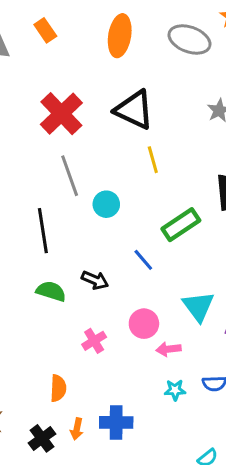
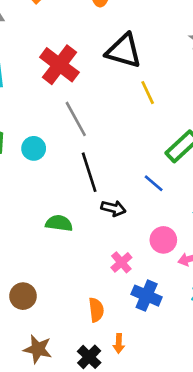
cyan circle: (106, 204) -> (34, 148), moved
black line: (43, 231) -> (89, 172), moved
green semicircle: (51, 291) -> (59, 223), moved
blue cross: (116, 422) -> (147, 296), moved, turned 32

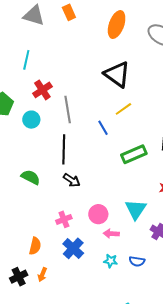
red cross: (59, 65) -> (42, 90), moved, size x0.7
yellow line: (148, 93) -> (123, 109), turned 60
blue line: (154, 183) -> (103, 128), moved

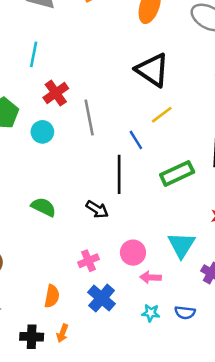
black line: (64, 149) -> (119, 174), moved
black cross: (19, 277) -> (32, 337), turned 30

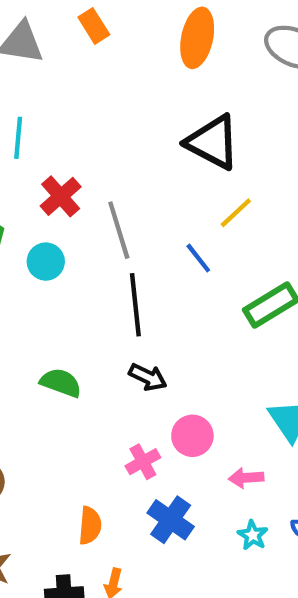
black line: (119, 174) -> (135, 305), moved
pink circle: (133, 253) -> (192, 436), moved
cyan star: (151, 313) -> (253, 535), turned 30

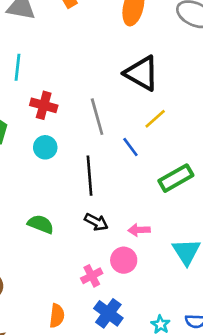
red cross: (61, 196) -> (44, 105), turned -35
gray line: (119, 230) -> (97, 117), moved
cyan circle: (46, 262) -> (45, 147), moved
pink arrow: (246, 478) -> (139, 230), moved

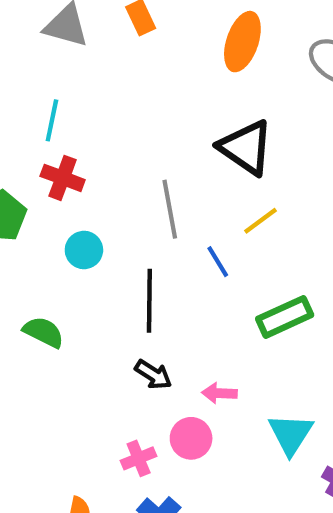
red cross: (44, 105) -> (63, 178), moved
green semicircle: (41, 224) -> (44, 332), moved

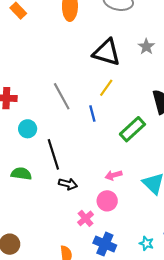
black triangle: (246, 148) -> (107, 52), moved
blue line: (218, 262) -> (92, 114), turned 35
black line: (149, 301) -> (53, 154), moved
black arrow: (153, 375) -> (68, 184), moved

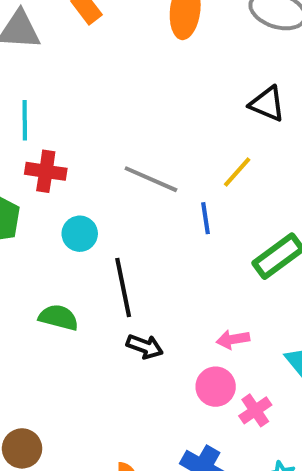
black triangle: (107, 52) -> (267, 104), moved, size x0.7
gray line: (62, 96) -> (151, 179), turned -44
pink cross: (86, 218) -> (255, 410), moved

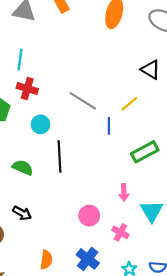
pink arrow: (233, 339) -> (124, 192), moved, turned -91
black arrow: (145, 347) -> (22, 213), moved
pink circle: (216, 387) -> (89, 216), moved
pink cross: (255, 410) -> (120, 232), turned -35

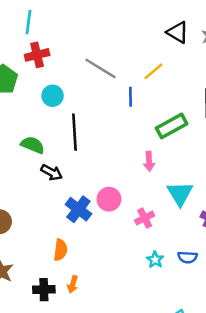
red cross: (27, 88) -> (37, 55), turned -30
pink arrow: (124, 192) -> (149, 161), moved
black arrow: (22, 213) -> (52, 172), moved
pink cross: (120, 232) -> (145, 218), turned 35
blue cross: (88, 259) -> (78, 209), moved

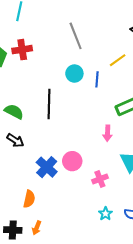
red cross: (37, 55) -> (22, 50), moved
gray line: (100, 68) -> (76, 36), moved, turned 32
cyan circle: (53, 96) -> (74, 74), moved
black arrow: (52, 172) -> (15, 140), moved

